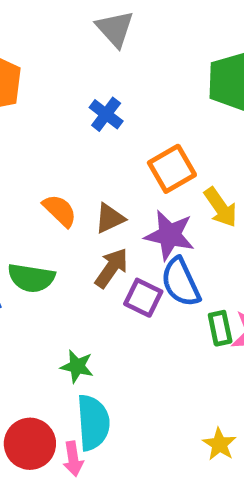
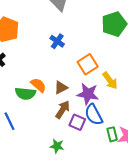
green semicircle: (31, 278) -> (25, 94), moved
green star: (77, 366) -> (57, 146), moved

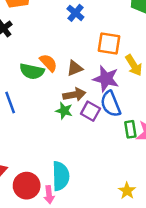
orange square: (88, 64) -> (109, 44), turned 36
brown arrow: (63, 110) -> (74, 95), turned 42
green star: (57, 146) -> (64, 111), moved

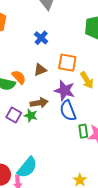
brown triangle: (75, 68) -> (40, 70), moved
purple square: (90, 111) -> (14, 115), moved
cyan semicircle: (61, 176) -> (27, 167), turned 40

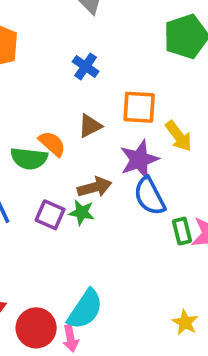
purple star: (64, 91) -> (139, 160), turned -30

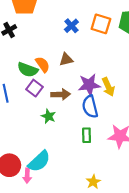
orange square: (139, 107) -> (101, 24), moved
yellow arrow: (179, 136) -> (108, 87), moved
green star: (82, 212) -> (48, 116), moved
purple square: (50, 215) -> (35, 88), moved
green rectangle: (182, 231) -> (87, 135), moved

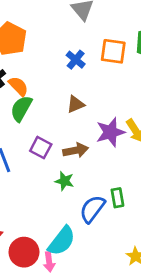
orange semicircle: (43, 64) -> (18, 86), moved
green semicircle: (28, 70) -> (21, 108), moved, turned 108
blue semicircle: (90, 107) -> (92, 209), moved, turned 60

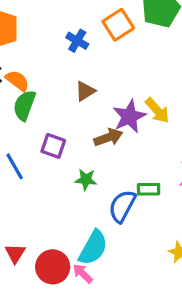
orange square: (113, 51) -> (118, 25), turned -32
brown arrow: (76, 150) -> (108, 137), moved
green rectangle: (117, 198) -> (149, 189), turned -72
pink arrow: (49, 262) -> (83, 273), turned 150

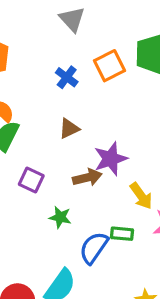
yellow arrow: (157, 111) -> (141, 196), moved

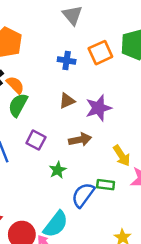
blue cross: (67, 77) -> (67, 61), turned -30
purple star: (111, 159) -> (99, 108), moved
green star: (60, 217) -> (58, 170), turned 30

